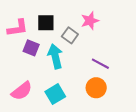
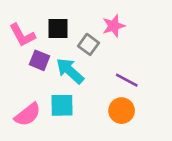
pink L-shape: (18, 28) -> (22, 35), turned 70
cyan arrow: (55, 56) -> (70, 71), turned -35
cyan square: (55, 94) -> (62, 105), moved, turned 30

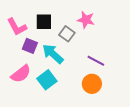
pink star: (114, 26) -> (86, 20), turned 30
cyan square: (62, 105) -> (47, 80), turned -36
pink semicircle: (28, 115) -> (21, 74), moved

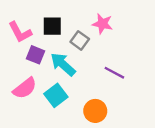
orange circle: (92, 84) -> (95, 111), moved

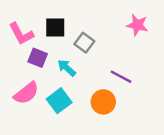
pink star: (102, 24) -> (137, 25), moved
cyan arrow: (63, 64) -> (67, 68), size x0.7
orange circle: (95, 111) -> (103, 102), moved

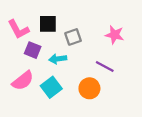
pink star: (137, 25) -> (115, 35), moved
gray square: (84, 43) -> (73, 37), turned 35
cyan arrow: (67, 68) -> (58, 59), turned -49

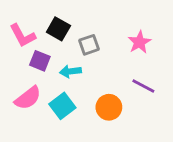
black square: (48, 24) -> (58, 29), turned 30
pink star: (115, 35) -> (139, 42), turned 30
purple line: (105, 66) -> (143, 86), moved

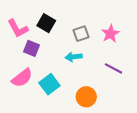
gray square: (89, 45) -> (81, 34), moved
cyan arrow: (70, 71) -> (74, 57), moved
orange circle: (109, 107) -> (86, 97), moved

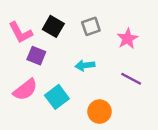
gray square: (81, 34) -> (91, 26), moved

